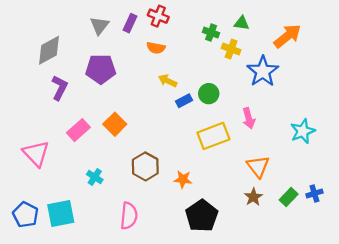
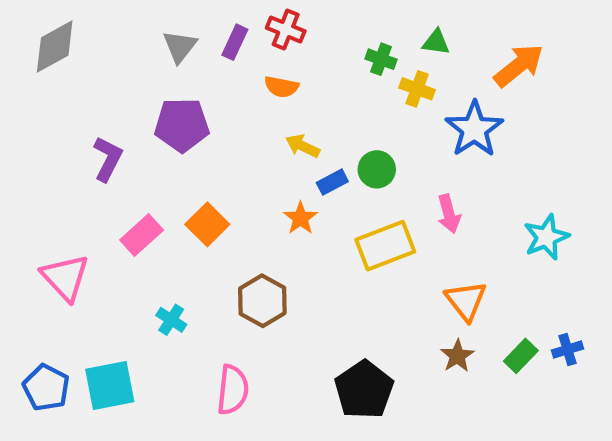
gray diamond: (49, 50) -> (55, 46), moved
orange star: (183, 179) -> (300, 218), moved, turned 30

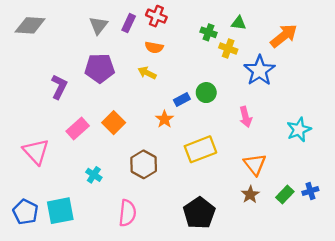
gray diamond: (55, 46) -> (30, 25), turned 32
yellow arrow: (303, 146) -> (147, 73), moved
yellow rectangle: (385, 246) -> (200, 149), moved

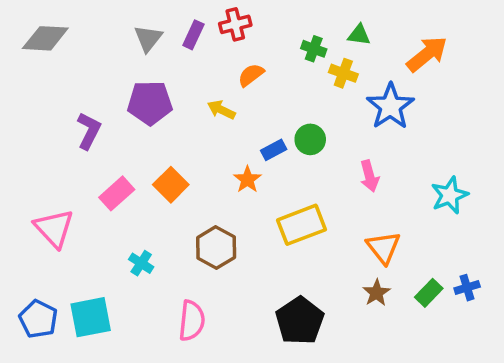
red cross: (156, 16) -> (235, 24), turned -36
orange semicircle: (154, 47) -> (251, 75), moved, turned 132

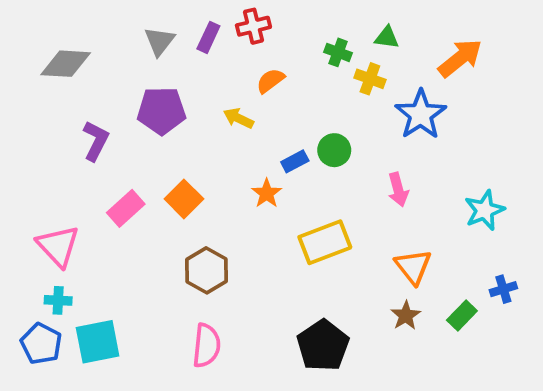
gray diamond: (45, 38) -> (66, 64), moved
brown hexagon: (216, 247) -> (207, 270), moved
cyan cross: (141, 263) -> (58, 300), moved, turned -30
blue cross: (467, 288) -> (503, 289), moved

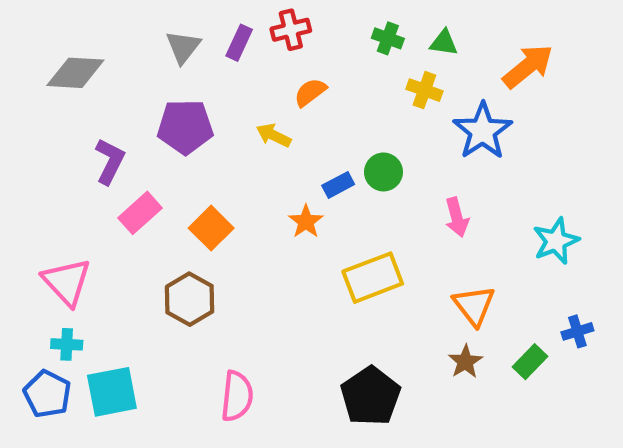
green cross: (338, 52) -> (388, 38), moved
pink rectangle: (126, 208) -> (140, 213), moved
brown hexagon: (207, 270) -> (190, 299), moved

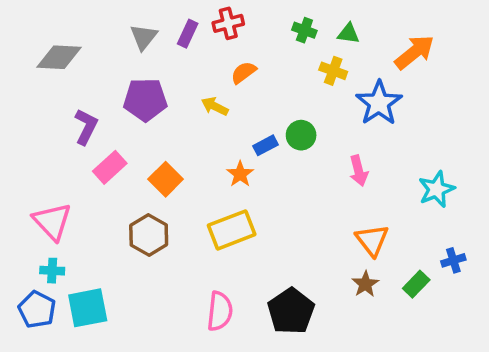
yellow rectangle: (373, 278) -> (232, 230), moved
pink semicircle: (237, 396) -> (220, 311), moved

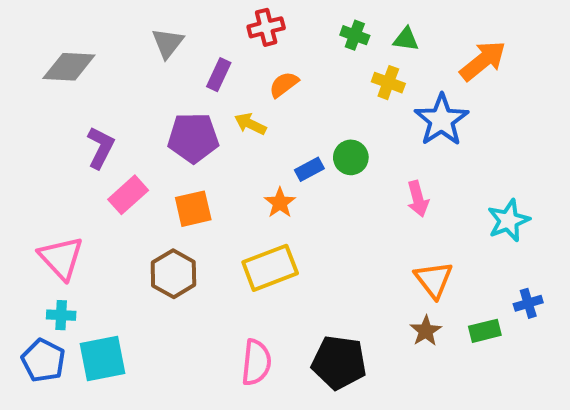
purple rectangle: (188, 34) -> (219, 75), moved
purple pentagon: (145, 100) -> (193, 138), moved
orange square: (166, 179) -> (193, 209), turned 32
green rectangle: (416, 284) -> (485, 331), turned 32
black pentagon: (291, 311) -> (339, 362), turned -30

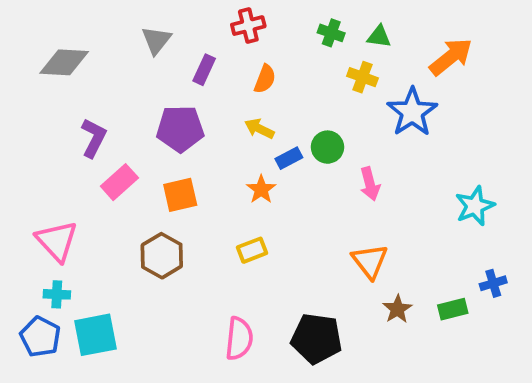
orange semicircle: (284, 84) -> (265, 79), turned 148
yellow arrow: (250, 124) -> (259, 129), moved
pink arrow: (418, 199) -> (370, 184), moved
yellow rectangle: (270, 268) -> (252, 250), size x0.6
orange triangle: (434, 280) -> (370, 261), moved

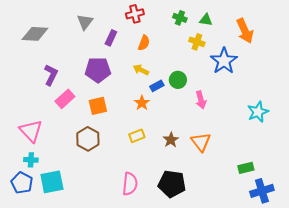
orange arrow: (451, 57) -> (245, 31), turned 105
blue cross: (493, 283) -> (262, 191), moved, size x1.6
brown star: (397, 309) -> (171, 140), moved

